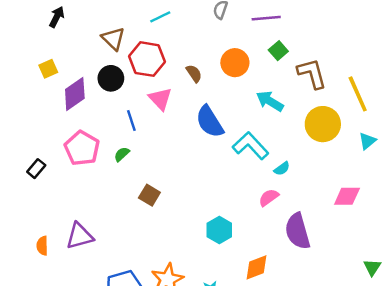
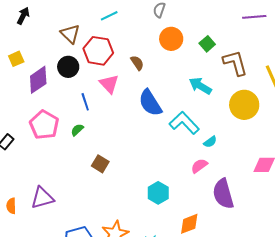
purple line: (266, 18) -> (254, 17), moved
orange circle: (235, 63) -> (171, 39), moved

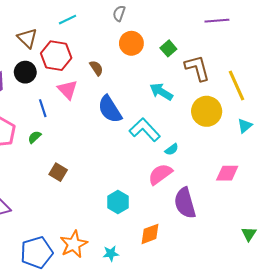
pink semicircle: (199, 166) -> (160, 174), size x1.4

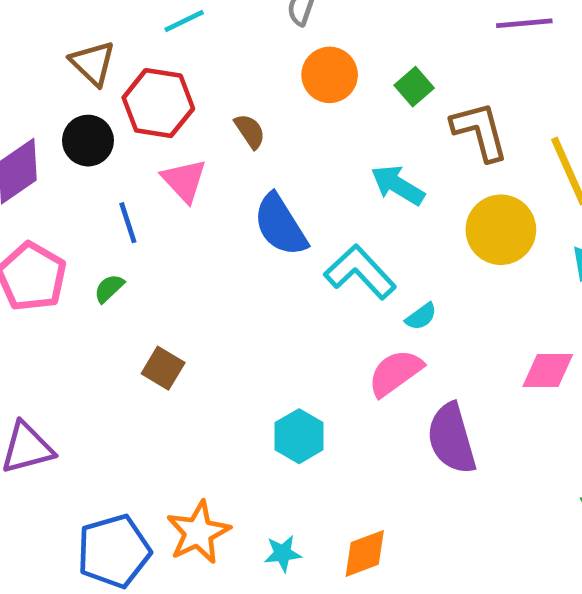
orange diamond: (150, 234) -> (365, 553), moved

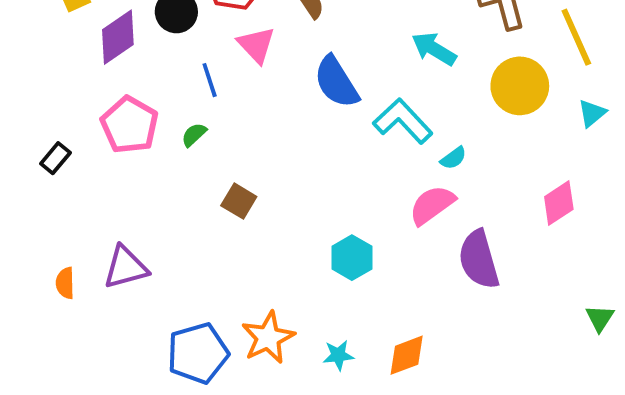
pink diamond: (548, 370) -> (559, 203), turned -33

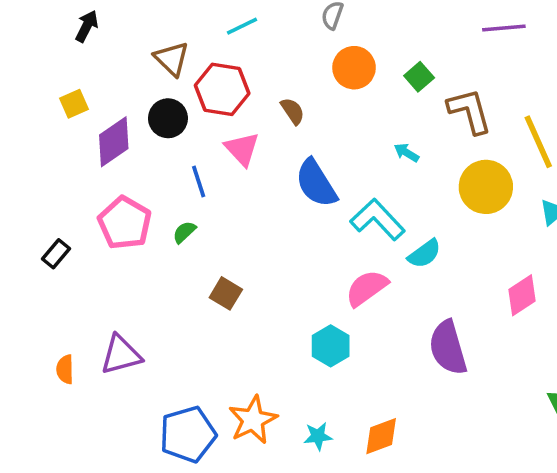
cyan arrow: (434, 49) -> (406, 153), size x0.6
cyan semicircle: (453, 158) -> (424, 254), size x1.4
pink semicircle: (432, 205) -> (367, 288), moved

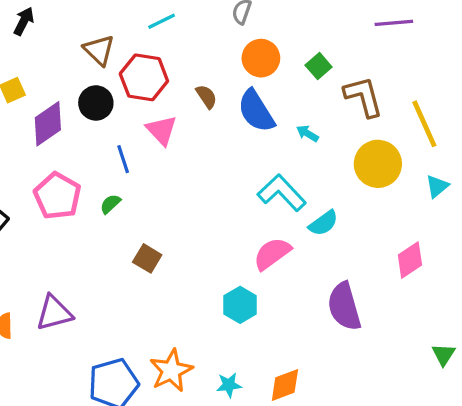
blue semicircle: (316, 183) -> (256, 111), moved

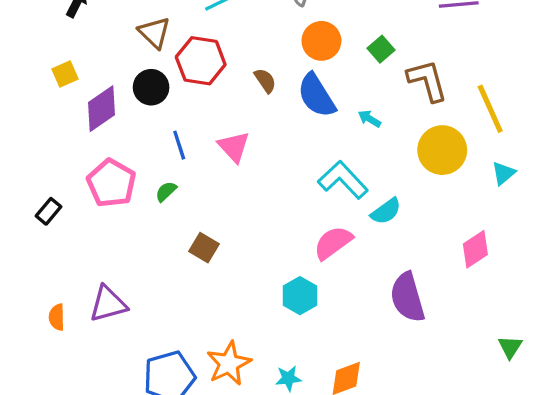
pink triangle: (162, 130) -> (234, 147), moved

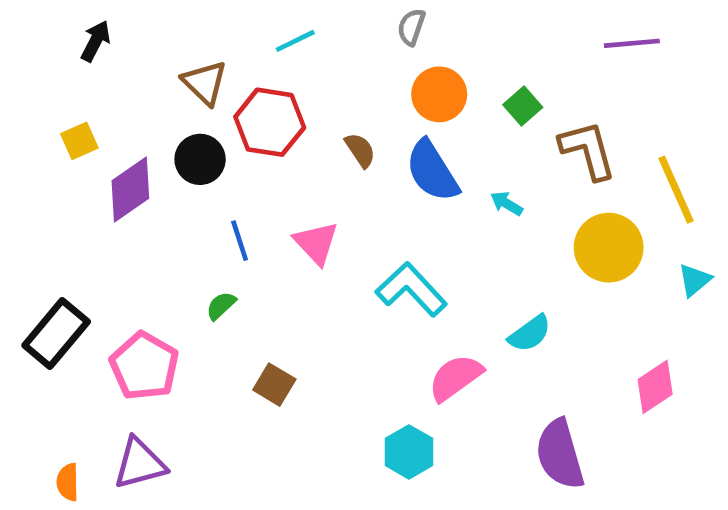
cyan L-shape: (343, 180) -> (411, 289), moved
pink pentagon: (111, 183) -> (144, 366), moved
black rectangle: (48, 211) -> (56, 334), size x1.8

